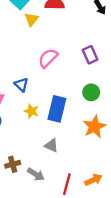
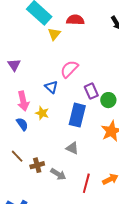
purple rectangle: (90, 55) -> (91, 91), moved
blue triangle: (21, 85) -> (51, 87), moved
yellow star: (31, 111) -> (42, 113), moved

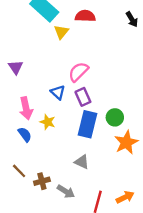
purple rectangle: (91, 91) -> (83, 97), moved
green circle: (108, 100) -> (115, 117), moved

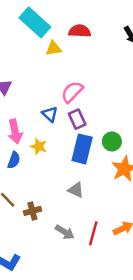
yellow triangle: (61, 32) -> (54, 48), turned 42
blue semicircle: (25, 134) -> (14, 160), turned 56
gray arrow: (66, 191) -> (65, 232), moved

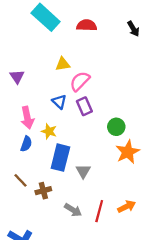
yellow triangle: (54, 48) -> (63, 64), moved
blue rectangle: (82, 149) -> (60, 158), moved
gray triangle: (76, 190) -> (83, 171), turned 35

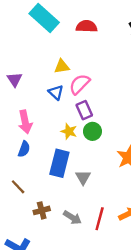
blue triangle: (59, 102) -> (56, 92), moved
green circle: (116, 127) -> (92, 131), moved
yellow star: (49, 131) -> (69, 131), moved
brown cross: (43, 191) -> (42, 210), moved

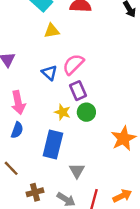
yellow triangle: (62, 66) -> (52, 31), moved
gray triangle: (83, 177) -> (77, 171), moved

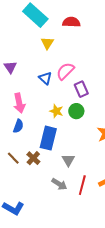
yellow triangle: (52, 31) -> (47, 43), turned -48
purple rectangle: (78, 91) -> (81, 89), moved
brown cross: (35, 192) -> (33, 158), moved, turned -32

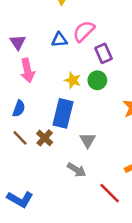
purple triangle: (10, 67) -> (18, 42), moved
blue triangle: (45, 78) -> (59, 40), turned -48
blue semicircle: (18, 126) -> (19, 108), moved
red line: (82, 185) -> (110, 193), moved, turned -60

